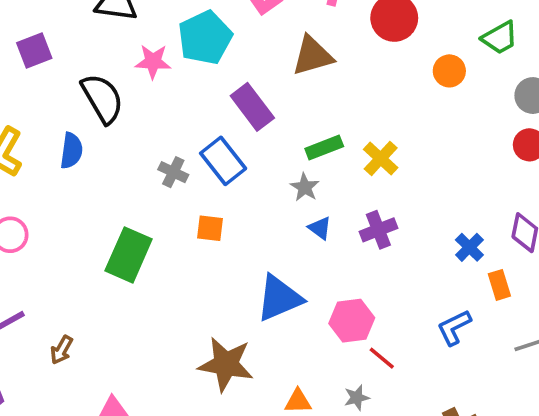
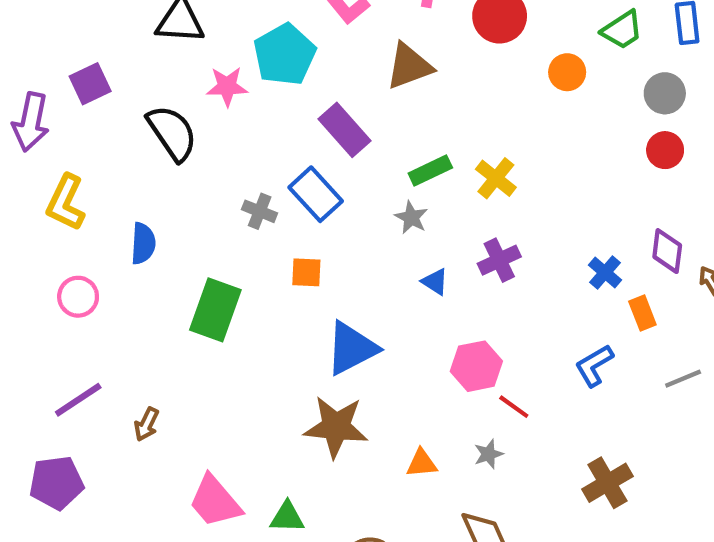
blue semicircle: (71, 151) -> (143, 243), moved
blue triangle: (320, 228) -> (435, 282), moved
blue triangle: (279, 298) -> (352, 348), moved

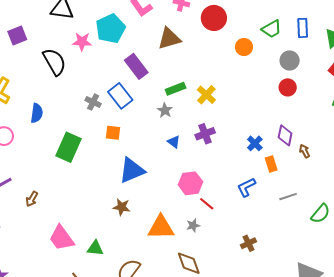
brown star: (336, 427) -> (122, 207), size x0.6
orange triangle: (422, 463) -> (161, 227), size x1.8
brown cross: (607, 483) -> (248, 243), size x0.7

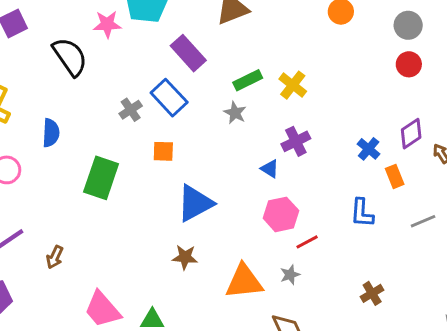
gray cross: (93, 102) -> (131, 110), turned 35
purple diamond: (285, 135) -> (411, 134), turned 50
blue triangle: (174, 142) -> (270, 169), moved
blue L-shape: (246, 187) -> (362, 213), turned -55
red line: (207, 204) -> (307, 242), turned -63

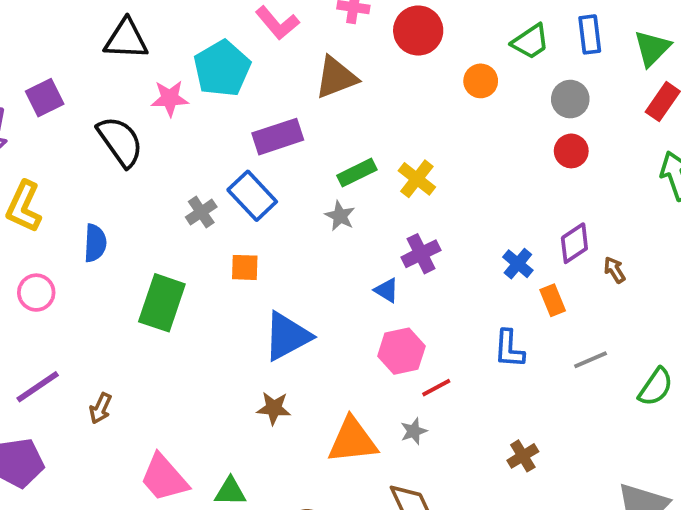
purple rectangle: (188, 53) -> (278, 137), turned -66

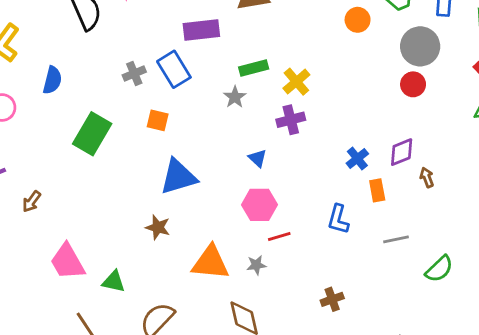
gray circle: (570, 99) -> (420, 46), size x1.4
purple cross: (421, 254) -> (291, 120), moved

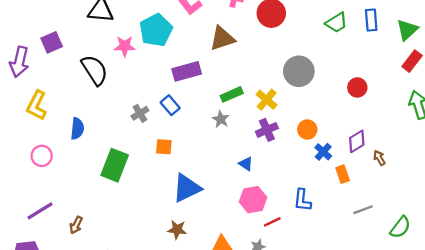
orange circle: (358, 20) -> (307, 130), moved
gray circle: (420, 46) -> (299, 71), moved
blue rectangle: (174, 69) -> (170, 105), size x0.7
blue L-shape: (338, 219) -> (302, 200), moved

